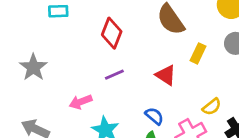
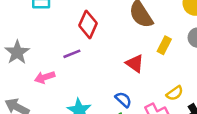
purple line: (114, 75) -> (72, 54), moved
pink arrow: (81, 102) -> (45, 77), moved

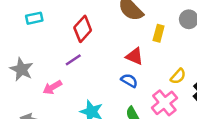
red diamond: (88, 24) -> (83, 29), turned 30
blue semicircle: (123, 100) -> (129, 81), moved

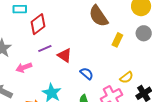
red diamond: (83, 29) -> (38, 24), moved
red triangle: (135, 56) -> (65, 55), moved

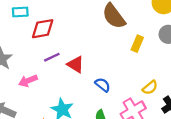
red diamond: (38, 24) -> (43, 29), turned 30

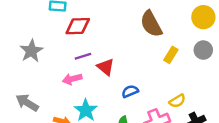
pink arrow: (28, 81) -> (72, 79), moved
blue semicircle: (103, 85) -> (130, 91), turned -70

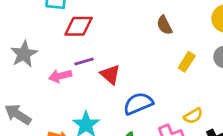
brown semicircle: (151, 24) -> (164, 25), size x0.6
pink arrow: (72, 79) -> (60, 76), moved
blue semicircle: (130, 91) -> (138, 104), size x1.5

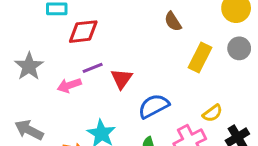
yellow rectangle: (187, 62) -> (200, 57), size x1.4
red triangle: (110, 74) -> (121, 79), turned 30

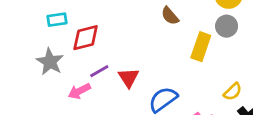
gray circle: (239, 48) -> (227, 26), moved
gray star: (29, 66) -> (50, 62), moved
yellow semicircle: (212, 113) -> (233, 92), moved

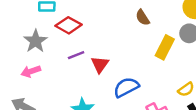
red diamond: (86, 38) -> (69, 25), turned 35
pink arrow: (79, 91) -> (31, 71), moved

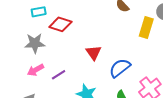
gray star: (36, 41) -> (35, 43), turned -30
purple line: (76, 55) -> (59, 75), moved

